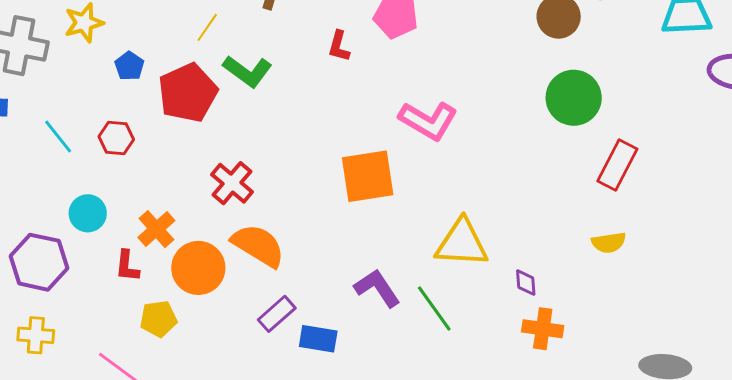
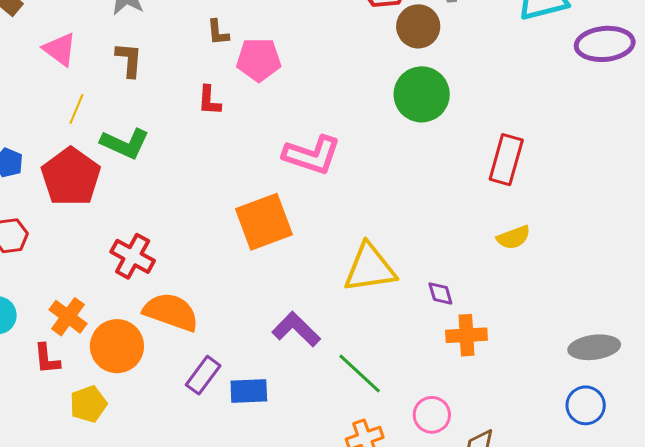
green circle: (574, 98) -> (422, 94), moved
green line: (434, 309) -> (360, 373), moved

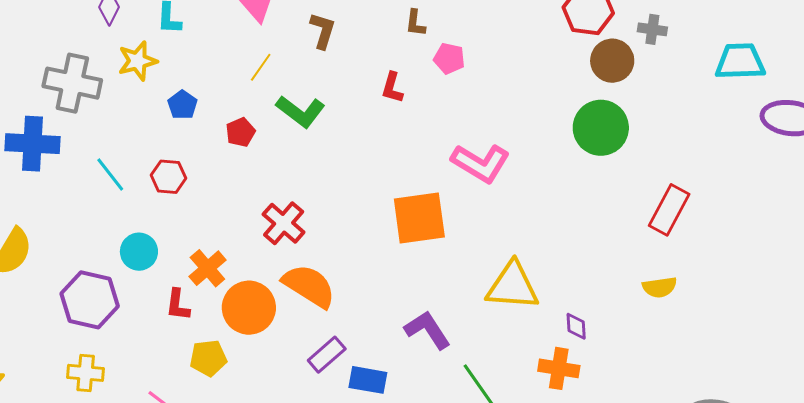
pink pentagon: (259, 60) -> (449, 58), size x0.7
red pentagon: (71, 177) -> (241, 132), size x0.5
orange cross: (466, 335) -> (559, 368), moved

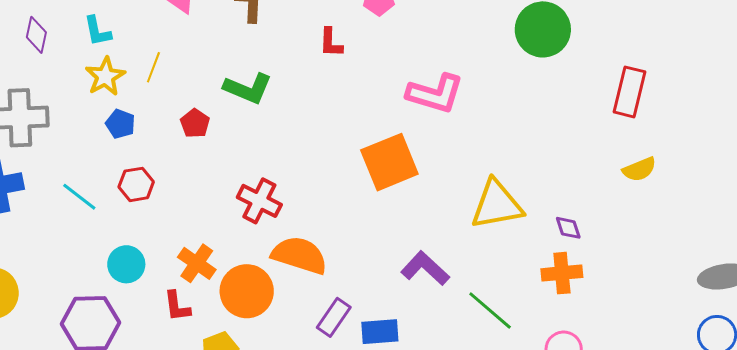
yellow star: (138, 61) -> (105, 76), moved
yellow line: (261, 67) -> (153, 67), moved
blue pentagon: (182, 105) -> (120, 124), moved

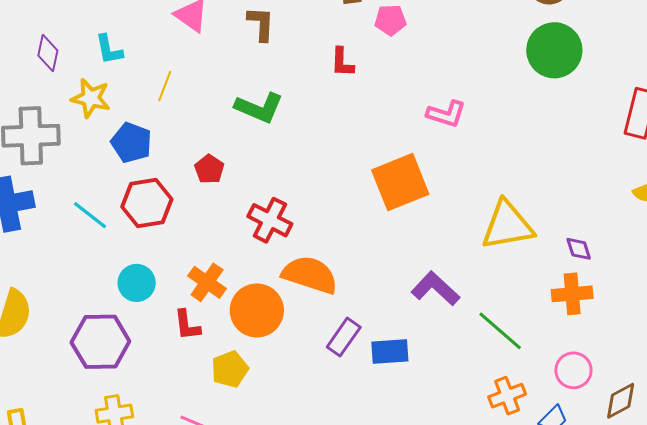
yellow star: (105, 76) -> (91, 98), moved, turned -30
pink L-shape: (435, 94) -> (446, 114), size x0.7
red pentagon: (195, 123) -> (209, 169), moved
blue pentagon: (120, 124) -> (131, 143), size x1.4
red hexagon: (136, 184) -> (147, 203), size x1.4

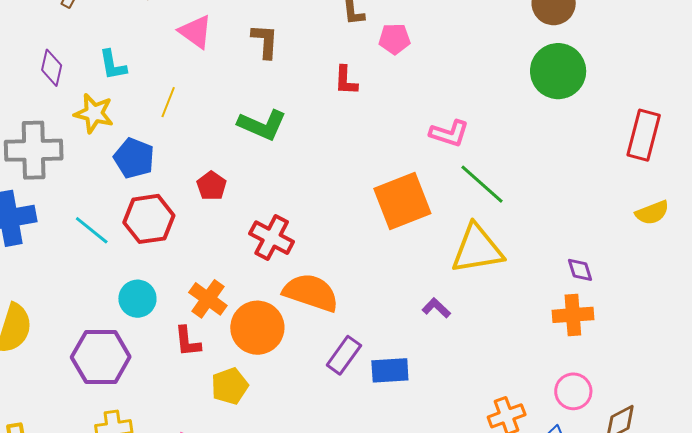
yellow triangle: (507, 225) -> (477, 249), moved
purple L-shape: (435, 289) -> (436, 308), size x0.6
green line: (500, 331) -> (482, 184), moved

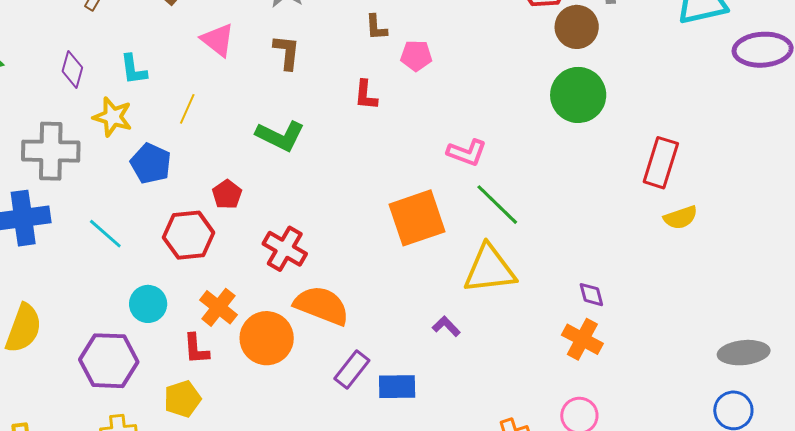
yellow semicircle: (652, 213) -> (681, 217), moved
red hexagon: (149, 219) -> (189, 235), moved
orange cross: (573, 315) -> (582, 339), turned 30
yellow pentagon: (230, 386) -> (182, 399), moved

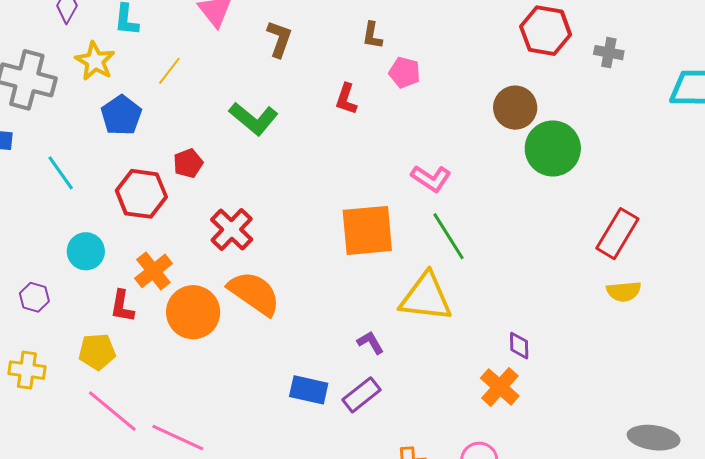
brown circle: (577, 27) -> (515, 108), moved
purple hexagon: (109, 361) -> (34, 297), size x0.5
purple rectangle: (352, 370) -> (362, 395), moved

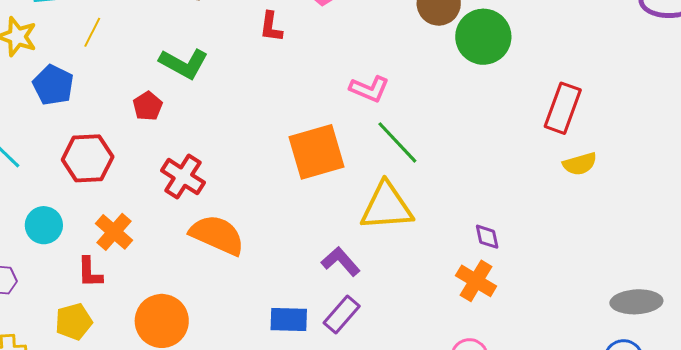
red pentagon: (188, 163) -> (148, 106), moved
orange circle: (193, 312) -> (162, 321), moved
purple L-shape: (371, 343) -> (341, 262), size x1.4

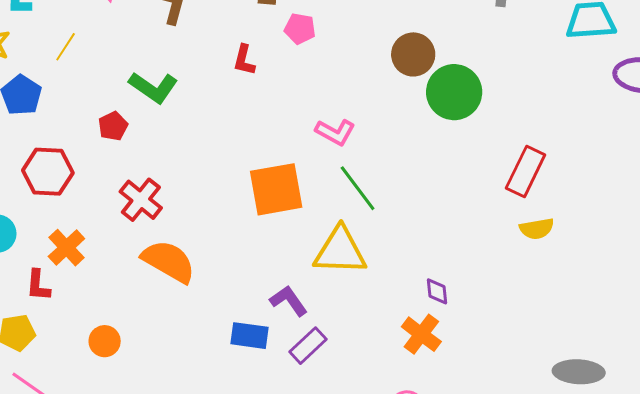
purple rectangle: (342, 314) -> (308, 346), moved
blue rectangle: (289, 320) -> (250, 336), moved
orange circle: (162, 321) -> (105, 341), size x0.6

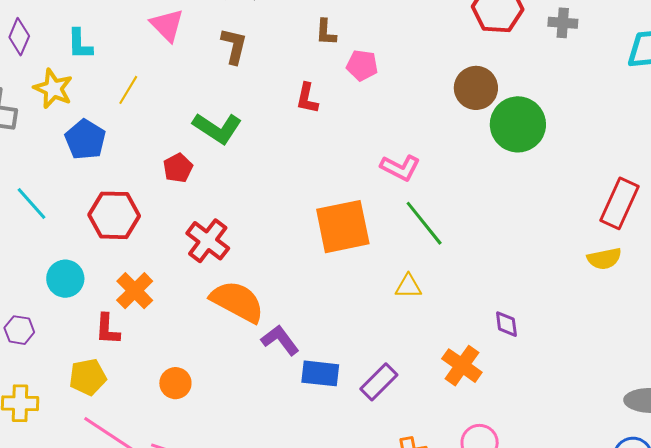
red rectangle: (526, 172) -> (620, 203), moved
yellow triangle: (340, 251) -> (408, 286), size x0.5
purple L-shape: (289, 301) -> (280, 340), moved
orange cross: (421, 334) -> (462, 366), moved

